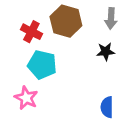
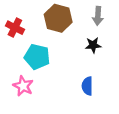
red cross: (31, 32) -> (15, 28), moved
blue semicircle: (107, 107) -> (87, 86), moved

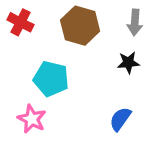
red cross: (15, 28) -> (20, 22), moved
blue semicircle: (87, 86) -> (120, 119), turned 36

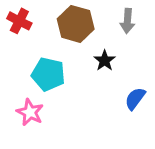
black star: (128, 63) -> (105, 61), moved, turned -30
blue semicircle: (120, 119) -> (135, 99), moved

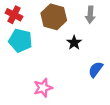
cyan pentagon: (48, 74) -> (20, 40), moved
pink star: (30, 112) -> (43, 88), moved, turned 30

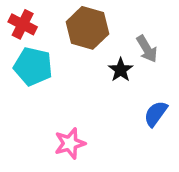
gray arrow: (90, 15) -> (147, 49), moved, turned -35

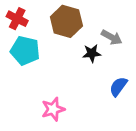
gray arrow: (147, 49) -> (112, 37), turned -30
black star: (121, 70) -> (92, 53), turned 30

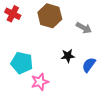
cyan pentagon: (25, 51) -> (22, 63), moved
black star: (92, 53) -> (68, 56), moved

